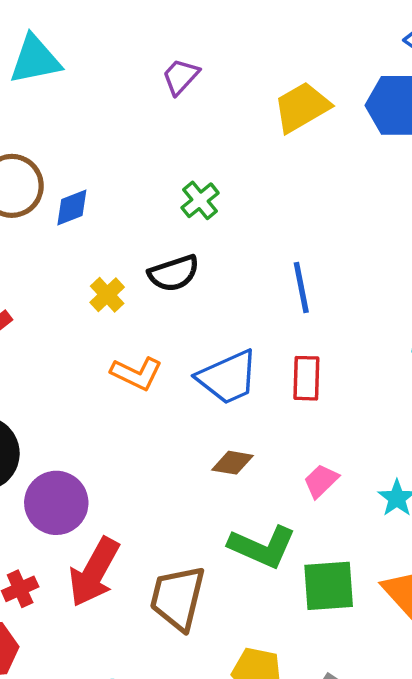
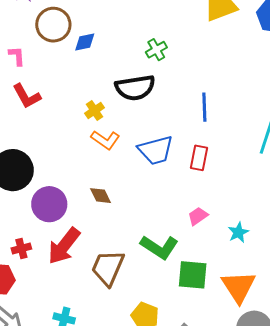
black semicircle: (174, 273) -> (135, 88), size x1.4
yellow cross: (107, 295) -> (94, 110), moved
brown diamond: (233, 463) -> (100, 196), moved, turned 45

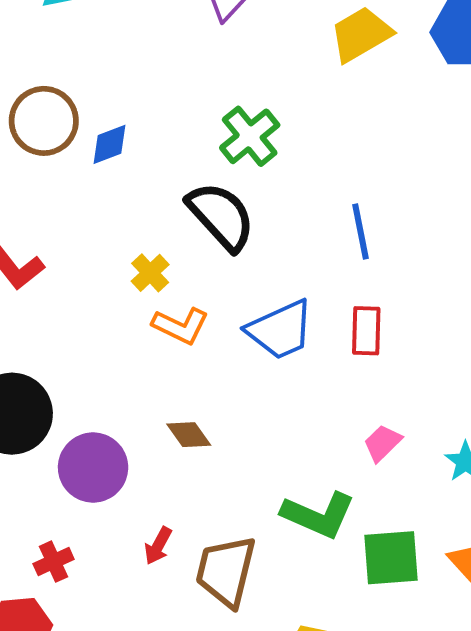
green cross: (156, 50) -> (250, 136), size x1.4
black semicircle: (135, 88) -> (221, 216), turned -114
red arrow: (64, 246) -> (158, 546), moved, size x0.5

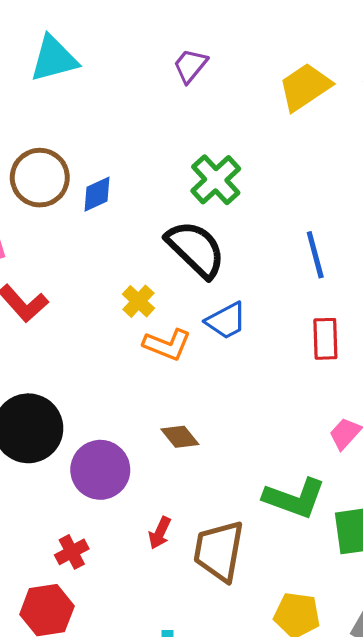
blue trapezoid: (280, 330) -> (226, 321), moved, size x0.7

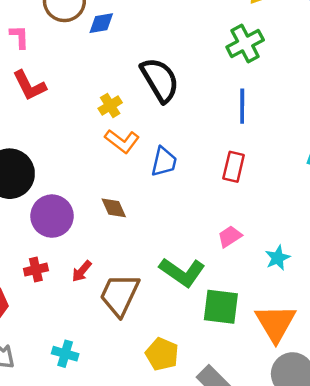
green cross: (216, 180) -> (245, 44), moved
blue trapezoid: (226, 321) -> (164, 162), moved, turned -64
red cross: (72, 552) -> (36, 270), moved

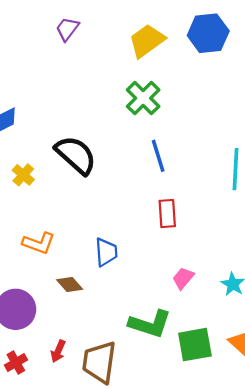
yellow cross: (110, 106) -> (23, 175), moved
orange L-shape: (122, 141) -> (39, 243), moved
blue trapezoid: (164, 162) -> (106, 252), moved

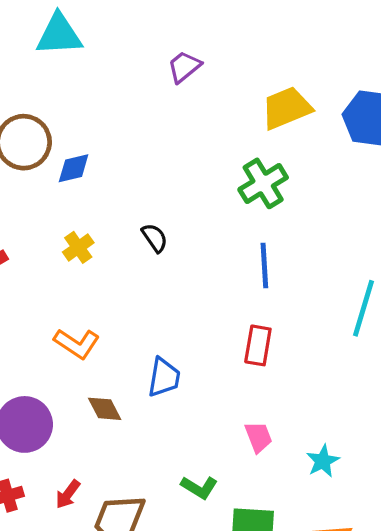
black semicircle: (76, 155) -> (155, 238), size x0.5
pink trapezoid: (183, 278) -> (258, 437), turned 105
green L-shape: (150, 324) -> (199, 487), size x0.6

